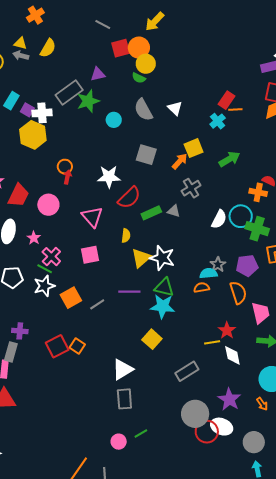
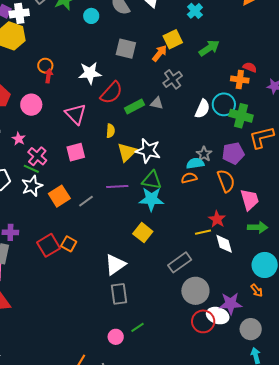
purple star: (229, 399) -> (231, 303), moved, turned -30
gray circle: (195, 414) -> (195, 291), moved

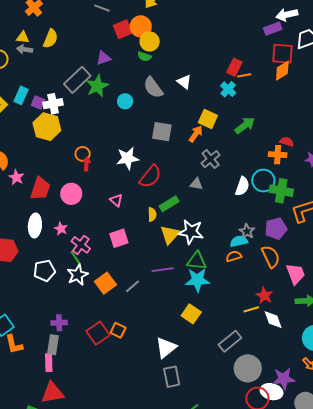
yellow square: (173, 39) -> (208, 119), turned -36
green rectangle: (134, 107) -> (169, 204), moved
pink triangle: (76, 114) -> (116, 200), size x0.6
green line: (31, 169) -> (76, 258), turned 35

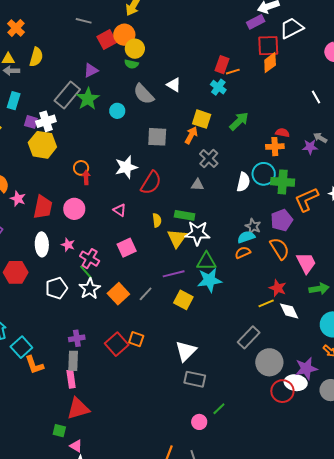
cyan rectangle: (21, 95) -> (14, 101), moved
green rectangle: (169, 204) -> (185, 215), moved, turned 48
yellow square: (191, 314) -> (183, 300), moved
gray rectangle: (172, 377) -> (195, 379), turned -60

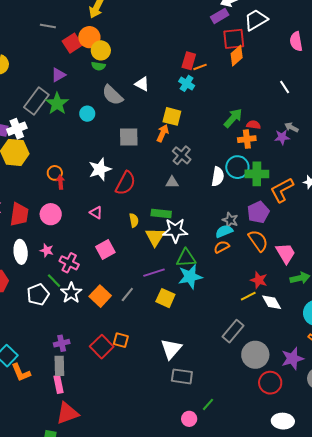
green arrow: (239, 121) -> (233, 118), moved
green line: (86, 272) -> (54, 281), moved
white ellipse: (296, 383) -> (283, 421), moved

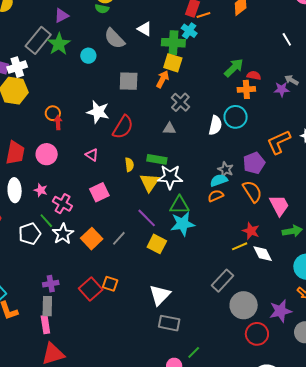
white star: (100, 169) -> (98, 112), turned 30
green cross: (257, 174) -> (173, 43), moved
purple line: (154, 273) -> (147, 218), turned 60

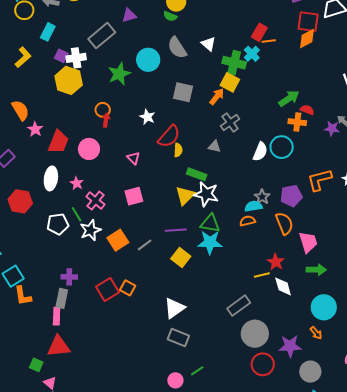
green star: (59, 44) -> (119, 74), moved
cyan circle: (88, 56) -> (148, 60), size x1.5
white star: (98, 112) -> (147, 117), size x0.7
yellow semicircle: (129, 165) -> (178, 150), moved
purple line: (147, 218) -> (176, 230), turned -60

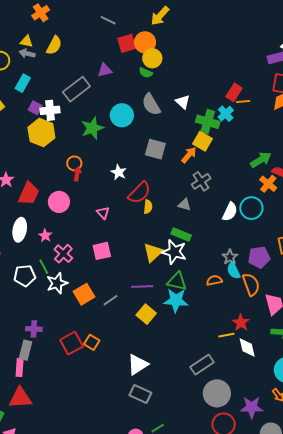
orange cross: (297, 122) -> (268, 184), turned 30
green rectangle: (197, 174) -> (181, 235), moved
cyan semicircle: (253, 206) -> (233, 270), moved, turned -108

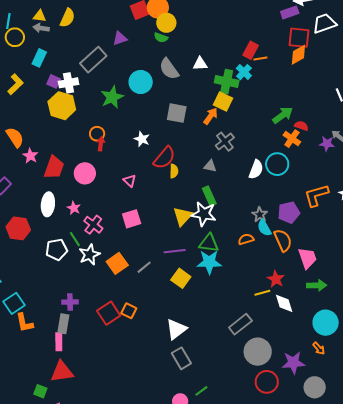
white triangle: (183, 102) -> (200, 64), turned -42
green rectangle: (181, 235) -> (209, 196), turned 48
gray rectangle: (140, 394) -> (181, 358), turned 40

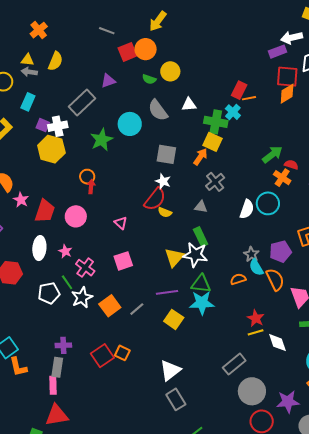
yellow circle: (166, 23) -> (170, 71), moved
white star: (142, 139) -> (163, 181), moved
yellow semicircle: (174, 171) -> (165, 212), turned 112
red star: (276, 279) -> (256, 318), moved

